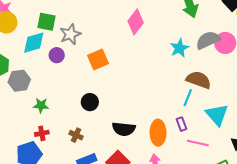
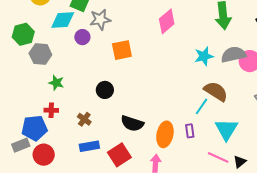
pink line: (198, 143) -> (218, 157), moved

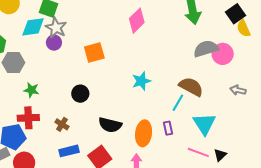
gray star: (100, 19) -> (56, 28), moved, turned -30
cyan star: (204, 56) -> (141, 81), moved
red cross: (51, 110) -> (28, 118), size x1.5

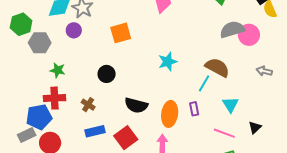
purple circle: (54, 43) -> (74, 30), moved
cyan triangle: (204, 124) -> (231, 105), size x0.7
black triangle: (220, 155) -> (255, 128), moved

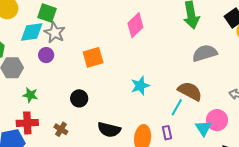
pink circle: (249, 35) -> (217, 120), moved

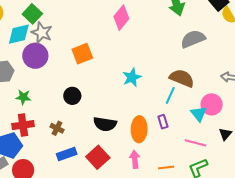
green square: (47, 13) -> (32, 14), turned 30
purple circle: (46, 55) -> (35, 56), size x1.6

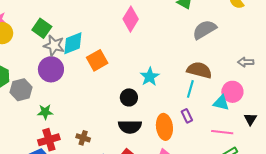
cyan diamond: (19, 34) -> (73, 43), moved
black circle: (72, 96) -> (129, 97), moved
cyan triangle: (199, 114) -> (221, 103), turned -30

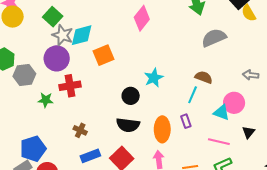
brown semicircle: (199, 70) -> (204, 77), size x0.7
red cross: (49, 140) -> (70, 86), moved

